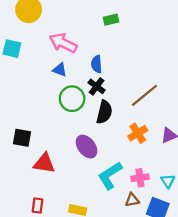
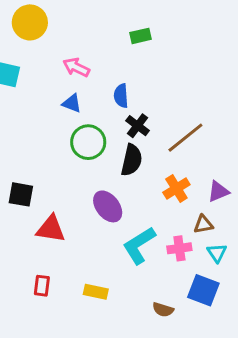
pink arrow: (63, 43) -> (76, 67), size x0.7
black cross: (97, 86) -> (138, 126), moved
brown triangle: (132, 200) -> (203, 224), moved

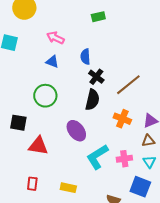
green circle: (88, 142) -> (45, 96), moved
orange cross: (176, 188) -> (122, 119), turned -36
brown triangle: (203, 224) -> (148, 141), moved

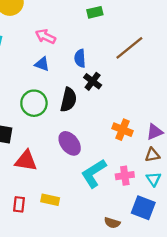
brown line: (128, 85) -> (129, 48), moved
black semicircle: (92, 100) -> (68, 100), moved
yellow rectangle: (68, 188) -> (50, 200), moved

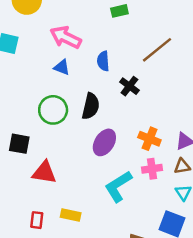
pink arrow: (45, 36) -> (66, 37), size x1.4
black cross: (93, 81) -> (129, 86), moved
purple ellipse: (70, 143) -> (104, 142), moved, turned 70
pink cross: (125, 176) -> (152, 169), moved

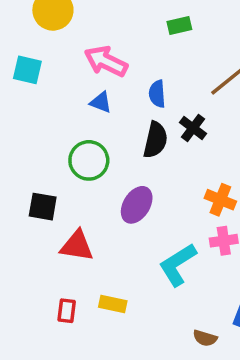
black semicircle: (91, 106) -> (155, 140), moved
purple ellipse: (104, 142) -> (137, 205), moved

